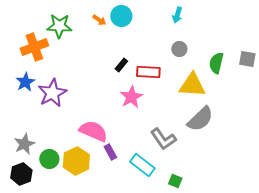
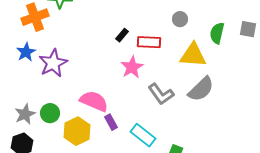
gray L-shape: (163, 139) -> (161, 94), moved
green circle: (49, 159) -> (50, 113), moved

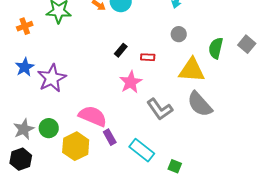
orange cross: (35, 17) -> (25, 26), moved, size x0.6
gray square: (248, 29) -> (247, 44), turned 30
red rectangle: (149, 42) -> (148, 57), size x0.6
gray semicircle: (201, 89) -> (200, 104), turned 92

